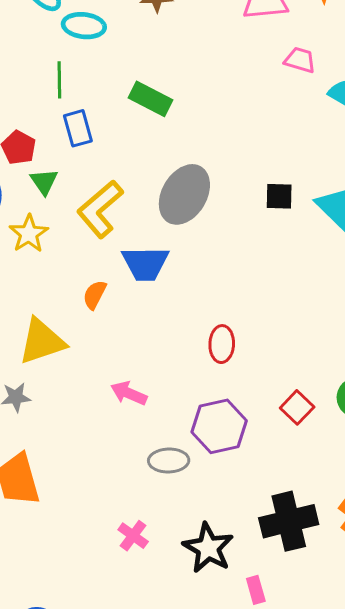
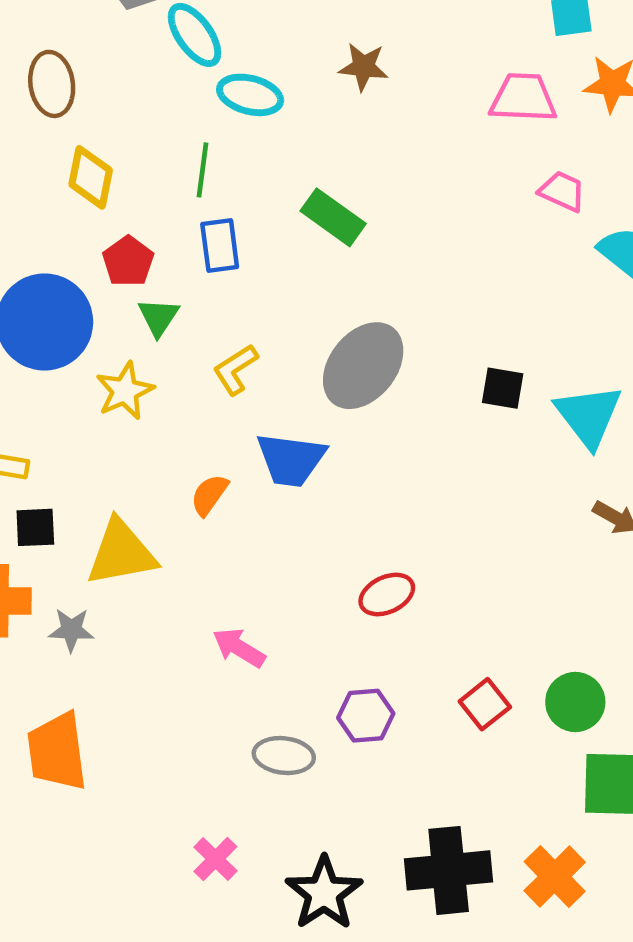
yellow L-shape: (100, 209) -> (235, 369), size x0.6
red ellipse: (222, 344) -> (387, 595), turned 54
purple hexagon: (219, 426) -> (366, 716), size x0.7

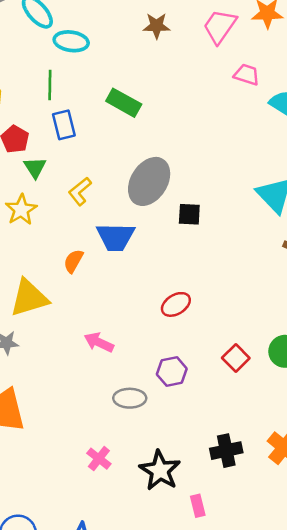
brown star: (363, 67) -> (157, 26), moved
pink trapezoid: (523, 98) -> (220, 26), turned -51
black square: (503, 388) -> (189, 214), moved
black cross: (449, 870) -> (226, 451), size x0.7

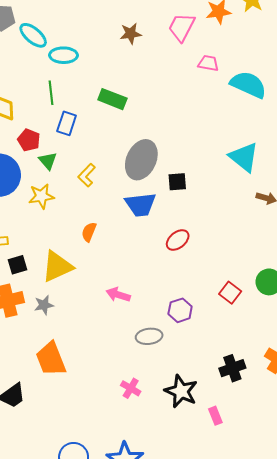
blue rectangle: (64, 125) -> (67, 123), turned 40
yellow star: (21, 210) -> (41, 196), turned 30
blue trapezoid: (116, 237) -> (141, 205), moved
red ellipse: (176, 304) -> (178, 240), moved

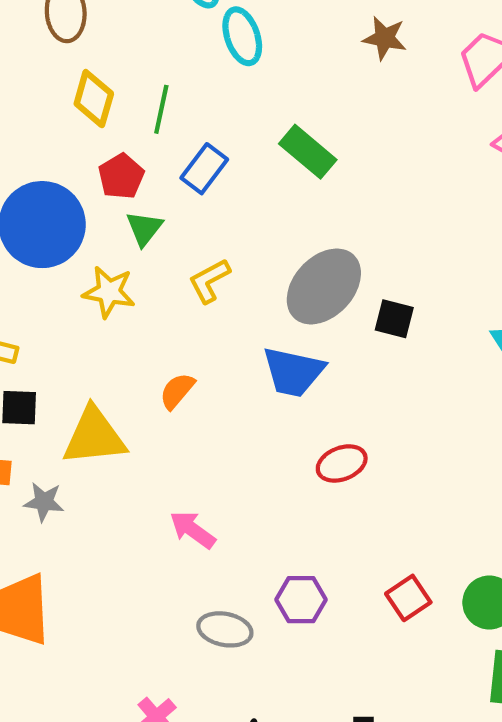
cyan ellipse: (63, 55) -> (242, 36), turned 52
green line: (51, 93) -> (161, 109), moved
black square: (177, 182) -> (394, 319), moved

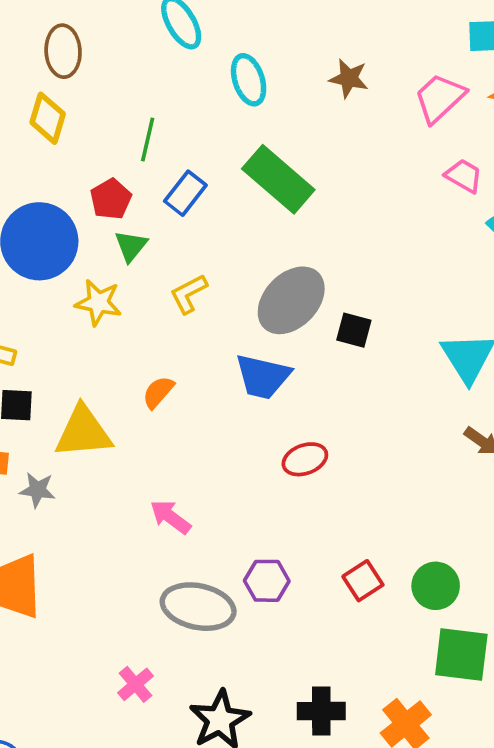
cyan ellipse: (242, 36) -> (249, 80), moved
yellow diamond: (94, 99) -> (48, 118), moved
green rectangle: (308, 152) -> (278, 179), size x1.4
gray ellipse: (225, 629) -> (198, 607), size x1.5

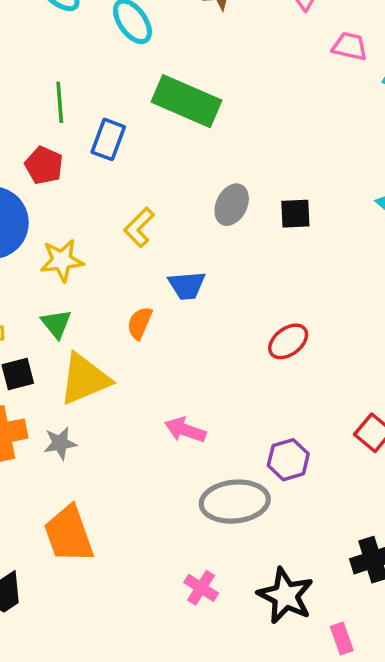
green triangle: (131, 246) -> (56, 324), moved
gray ellipse: (291, 300) -> (232, 205), size x0.6
blue trapezoid: (263, 376) -> (187, 285), moved, size x0.7

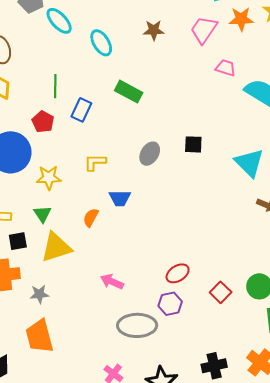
green rectangle: (187, 101) -> (129, 92), size x0.7
black square: (295, 214) -> (193, 144), moved
yellow L-shape: (139, 227) -> (95, 162), turned 40
red ellipse: (288, 341) -> (178, 273), moved
gray star: (60, 443) -> (39, 294), moved

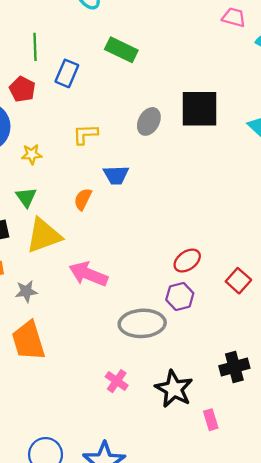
black square: (193, 144) -> (200, 109), size x1.8
yellow star: (49, 178) -> (32, 154), size x0.7
pink arrow: (112, 282) -> (88, 274), moved, size x1.4

